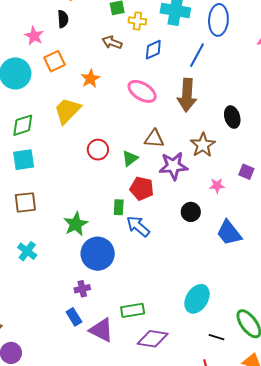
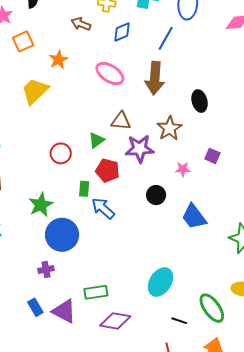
red circle: (98, 150) -> (61, 153), moved
blue rectangle: (74, 317) -> (35, 307), moved

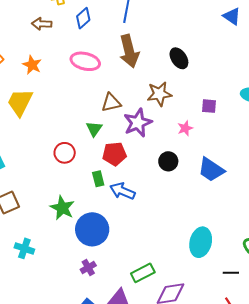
brown star: (169, 128) -> (159, 94), turned -30

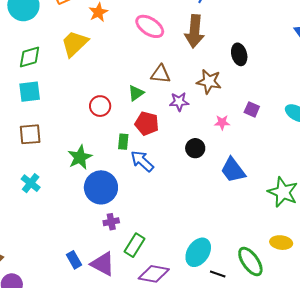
purple star: (138, 123) -> (179, 102), size x0.7
cyan ellipse: (201, 242) -> (198, 252), moved
purple cross: (88, 267) -> (111, 222), moved
green rectangle: (143, 273) -> (134, 245), turned -50

